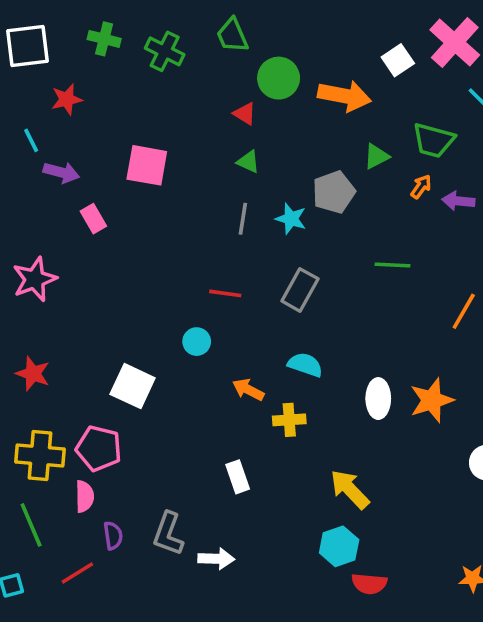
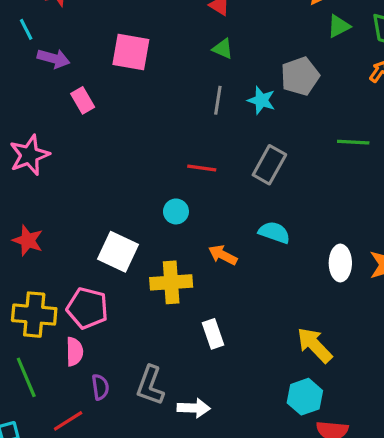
green triangle: (376, 156) -> (339, 26), moved
yellow cross: (289, 420) -> (171, 282), moved, size x1.4

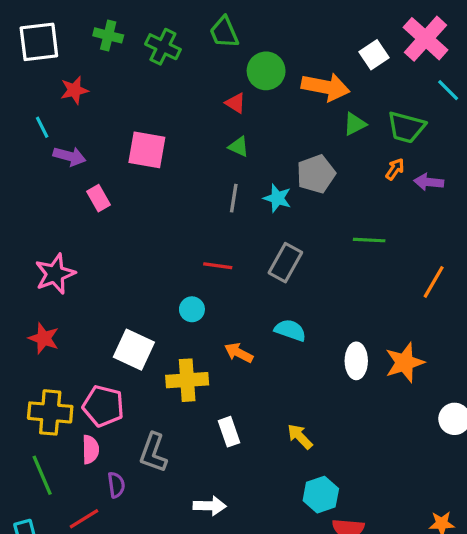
pink star: (29, 155) -> (55, 274), moved
yellow arrow: (315, 345) -> (300, 437), moved, size x0.7
gray L-shape: (150, 385) -> (153, 453), moved

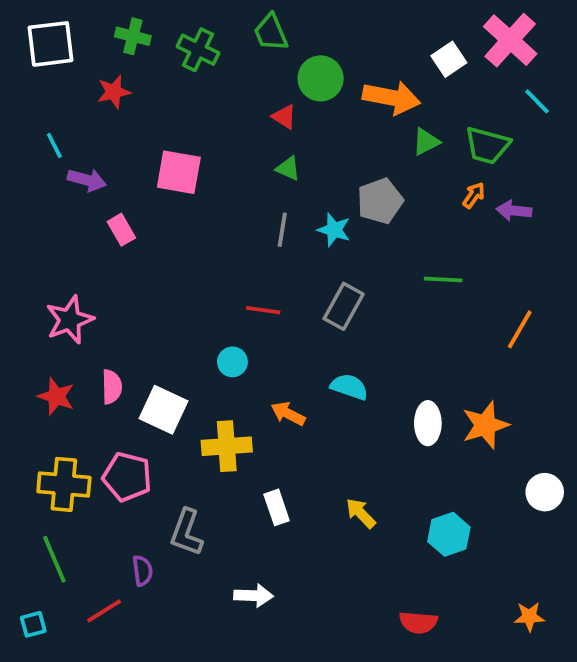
red star: (74, 90) -> (114, 92), moved
pink semicircle: (90, 449) -> (112, 387), moved
cyan hexagon: (321, 495) -> (449, 534), moved

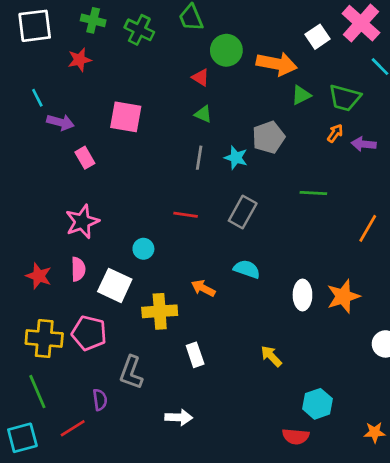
pink star: (70, 320) -> (82, 222), moved
cyan circle: (232, 362) -> (143, 249), moved
yellow arrow: (361, 513) -> (271, 356), moved
cyan hexagon: (449, 534) -> (317, 404), moved
cyan square: (33, 624) -> (22, 438), size x1.6

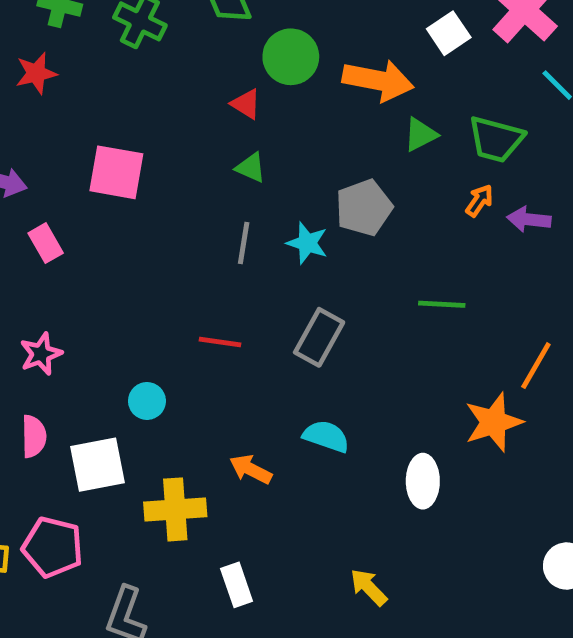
pink star: (82, 222) -> (41, 354), size x0.7
white square: (115, 285) -> (97, 465), turned -36
orange star: (343, 296) -> (494, 422), moved

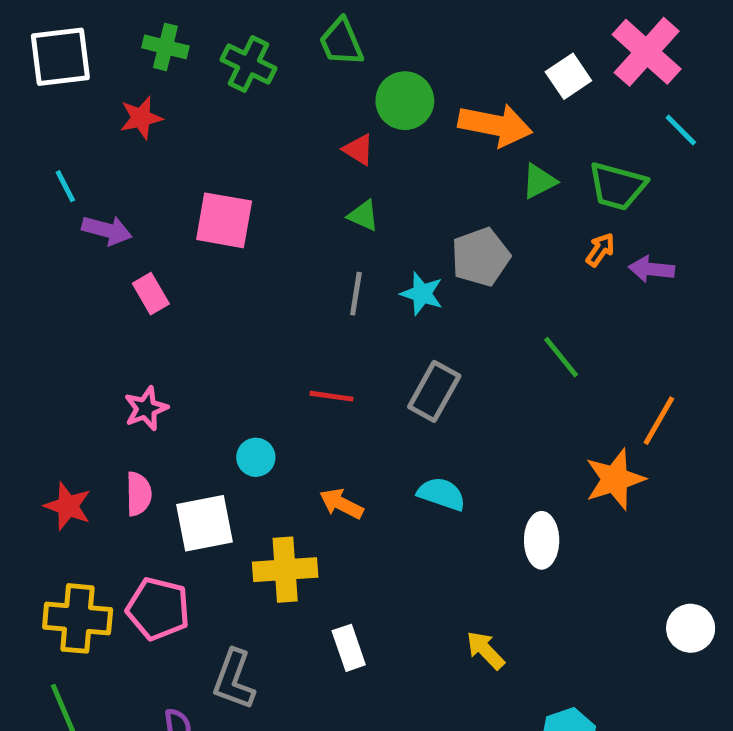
green line: (442, 304) -> (561, 357), turned 48
orange arrow: (251, 469) -> (341, 504), moved

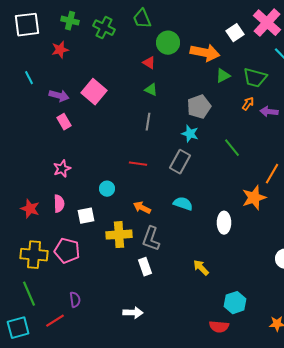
pink square: (224, 220) -> (94, 92), turned 30
purple arrow: (107, 230) -> (59, 96), moved
cyan star: (422, 294) -> (190, 134), moved
white square: (205, 523) -> (86, 216), size x0.7
gray L-shape: (234, 680) -> (151, 239), moved

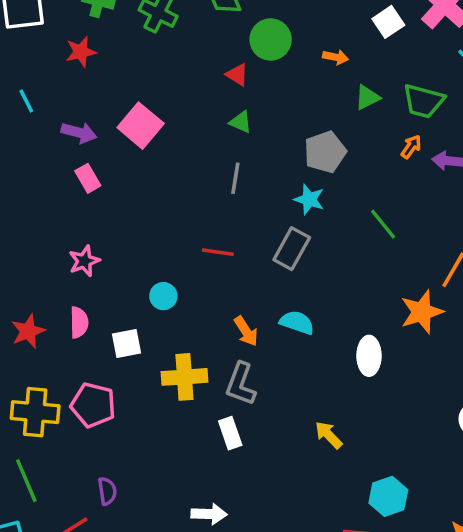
orange arrow: (205, 53) -> (336, 57), size x0.5
orange arrow: (142, 208) -> (246, 331), moved, turned -150
red star: (30, 209) -> (28, 331), turned 30

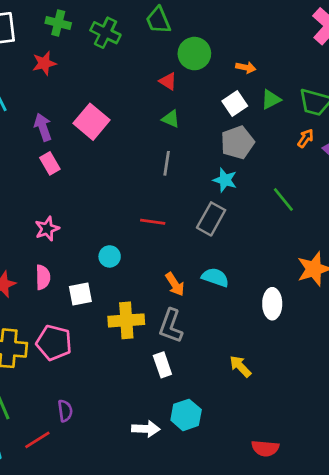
white square: (388, 22) -> (235, 104), moved
purple arrow: (79, 133) -> (43, 127), turned -124
cyan hexagon: (388, 496) -> (186, 415), moved

